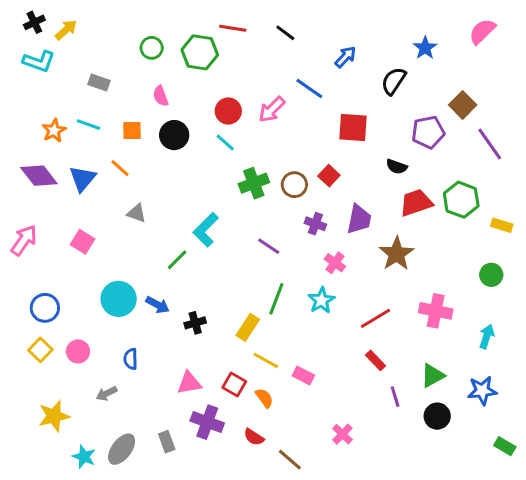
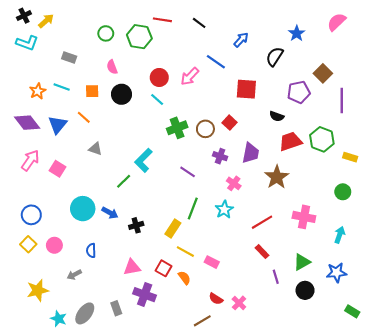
purple line: (490, 144) -> (342, 101), turned 35
pink arrow: (24, 240) -> (30, 160), moved
red semicircle: (254, 437) -> (216, 299), moved
brown line: (290, 460) -> (202, 321), turned -72

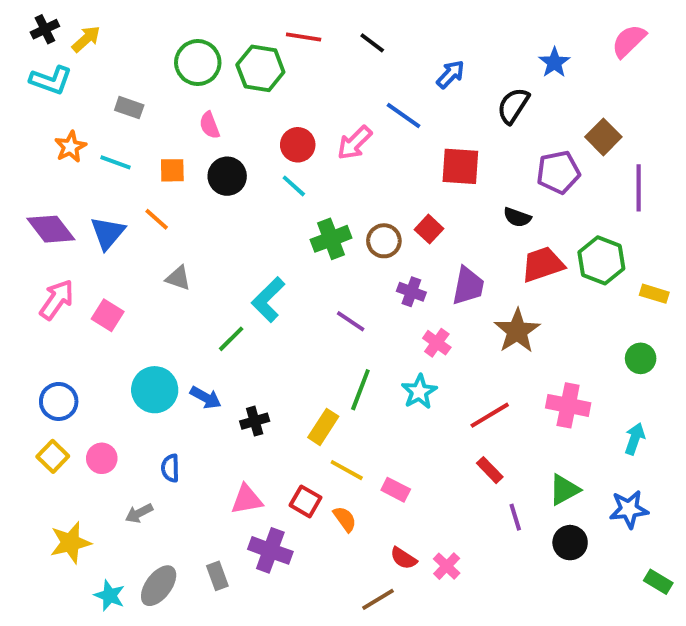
green circle: (106, 33) -> (198, 63), size x1.5
orange star: (38, 91) -> (70, 147), moved

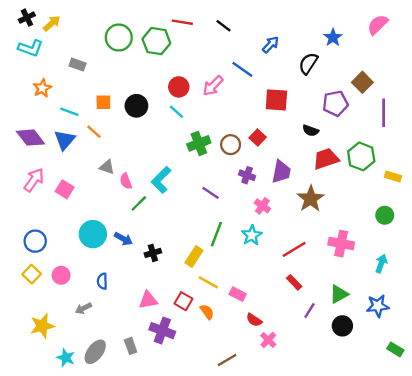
pink semicircle: (210, 125) -> (126, 181), moved
cyan line: (115, 162) -> (69, 112), moved
purple line: (515, 517) -> (309, 311), turned 49
red semicircle: (404, 558) -> (254, 320), moved

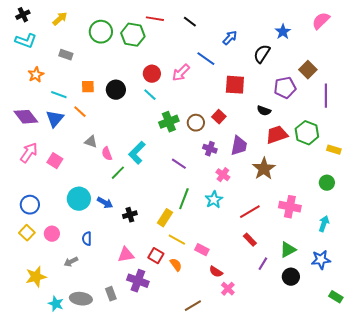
yellow arrow: (52, 23) -> (60, 19), moved
gray ellipse: (95, 352) -> (81, 299), turned 60

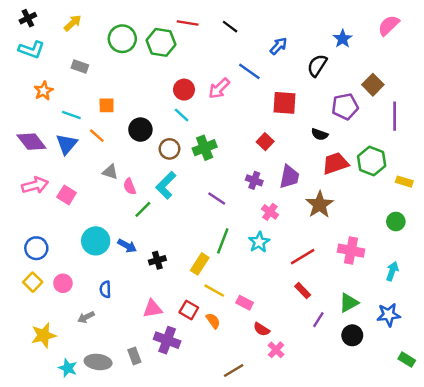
black circle: (116, 90) -> (140, 130), moved
brown circle: (196, 123) -> (169, 149), moved
pink arrow: (29, 153) -> (35, 185), turned 40

